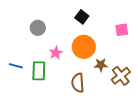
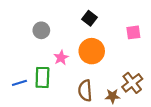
brown star: (101, 65) -> (113, 96), moved
blue line: (16, 66) -> (19, 83), moved, turned -32

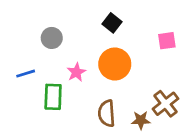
blue line: (19, 83) -> (26, 74), moved

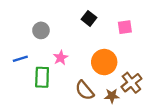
pink square: (167, 41) -> (125, 27), moved
orange circle: (115, 64) -> (104, 62), moved
brown semicircle: (107, 113) -> (85, 90), turned -36

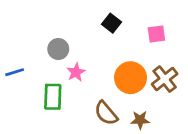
gray circle: (41, 30) -> (58, 49), moved
blue line: (20, 59) -> (15, 72), moved
brown cross: (131, 83) -> (165, 79), moved

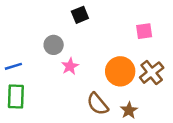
black square: (111, 23) -> (80, 15), moved, turned 30
green rectangle: (53, 97) -> (16, 96), moved
brown star: (140, 120) -> (129, 110), turned -30

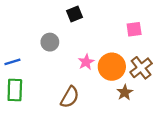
pink star: (70, 66) -> (86, 62), moved
brown semicircle: (98, 104) -> (70, 97), moved, turned -110
brown star: (129, 110) -> (125, 92), moved

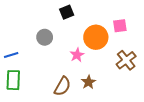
orange circle: (112, 67) -> (96, 37), moved
brown star: (125, 92) -> (88, 82), moved

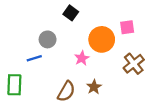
black square: (67, 12) -> (71, 13), turned -32
blue line: (11, 55) -> (34, 58), moved

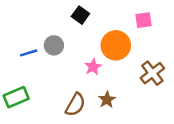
pink square: (127, 27) -> (144, 20), moved
blue line: (34, 58) -> (29, 53), moved
green rectangle: (14, 85) -> (16, 97), turned 65

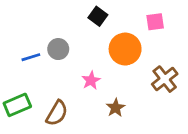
black square: (80, 15) -> (98, 16), moved
pink star: (93, 67) -> (91, 80), moved
brown semicircle: (75, 105) -> (57, 113), moved

